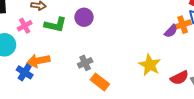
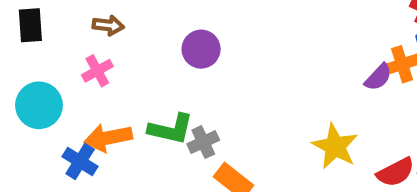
green L-shape: (55, 25) -> (171, 129), moved
pink cross: (25, 26) -> (97, 71), moved

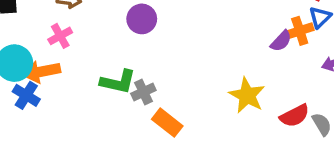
orange arrow: (108, 138) -> (42, 72), moved
blue cross: (80, 161) -> (26, 95), moved

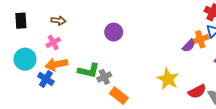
purple circle: (142, 19) -> (114, 32), moved
orange arrow: (42, 72) -> (56, 64), moved
blue cross: (26, 95) -> (46, 79), moved

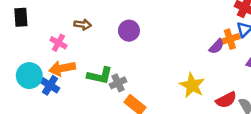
brown arrow: (58, 21) -> (83, 25), moved
pink cross: (53, 42) -> (58, 43), turned -32
cyan circle: (25, 59) -> (29, 76), moved

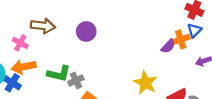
brown arrow: (83, 25) -> (43, 26), size x1.5

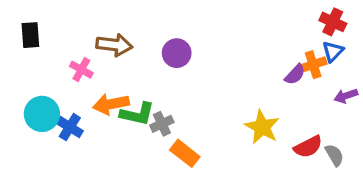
orange arrow: (24, 67) -> (111, 104), moved

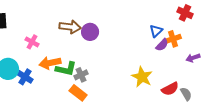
brown arrow: (114, 45) -> (70, 27), moved
blue triangle: (333, 51) -> (156, 31), moved
orange rectangle: (185, 153) -> (78, 93), moved

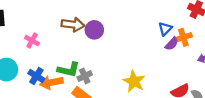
orange arrow: (50, 63) -> (51, 82), moved
blue cross: (25, 77) -> (36, 76), moved
yellow star: (142, 77) -> (134, 81), moved

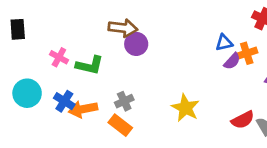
brown arrow: (73, 24) -> (123, 28), moved
blue triangle: (165, 29) -> (224, 43), turned 32
green L-shape: (69, 70) -> (90, 65), moved

